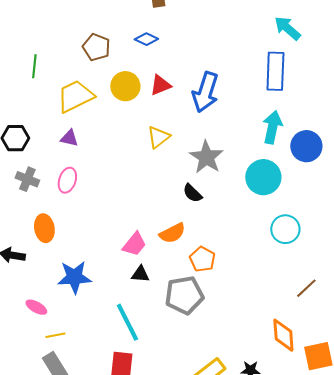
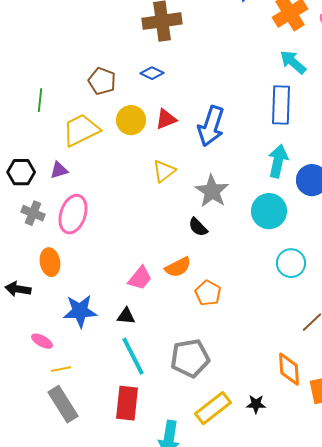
purple triangle: (69, 138) -> (59, 170), moved, turned -30
pink ellipse: (67, 180) -> (73, 214), size x1.5
black triangle: (140, 274) -> (126, 316), moved
gray pentagon: (184, 295) -> (190, 358), moved

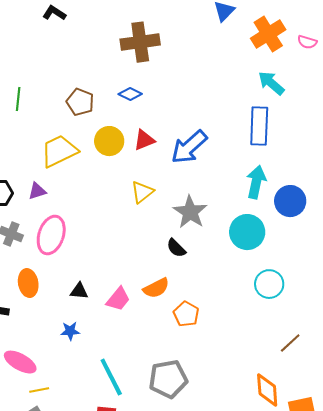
green line: (40, 100) -> (18, 99), moved
blue arrow: (211, 126) -> (189, 147), turned 30
blue star: (80, 311) -> (70, 331), moved, size x0.6
black triangle: (126, 316) -> (79, 291), moved
pink ellipse: (42, 341) -> (20, 362), size x1.5

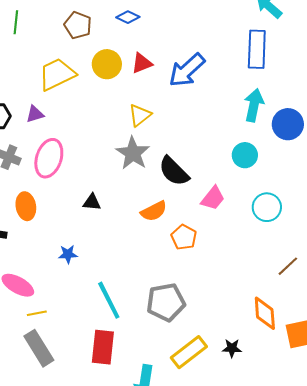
gray star: (190, 212) -> (133, 153), moved
cyan circle: (247, 232) -> (245, 155), size x0.7
black semicircle: (176, 248) -> (174, 171), size x1.6
black triangle: (79, 291) -> (92, 202), moved
pink trapezoid: (118, 299) -> (213, 198), moved

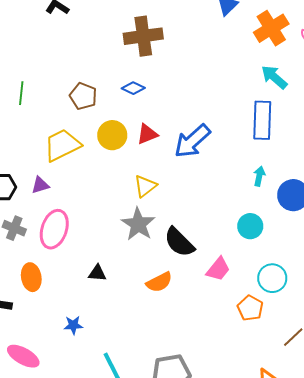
cyan arrow: (254, 105) -> (259, 176), size x0.6
orange pentagon: (184, 237) -> (250, 308), moved

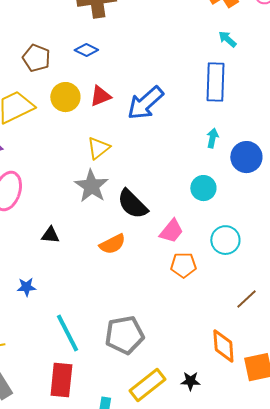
cyan arrow: (274, 77) -> (227, 39), size x0.7
orange pentagon: (250, 308) -> (183, 265), moved, turned -30

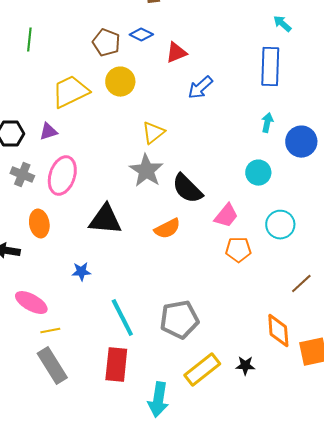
brown pentagon: (36, 58) -> (106, 43), moved
red triangle: (100, 96) -> (176, 53), moved
blue arrow: (145, 103) -> (200, 88), size x0.7
black triangle: (50, 235) -> (105, 220), size x1.8

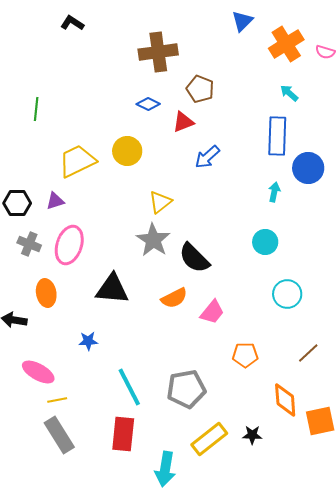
brown pentagon: (106, 43) -> (200, 89), moved
blue circle: (301, 142) -> (308, 168), moved
pink trapezoid: (226, 216) -> (212, 312), moved
orange pentagon: (238, 250) -> (245, 355), moved

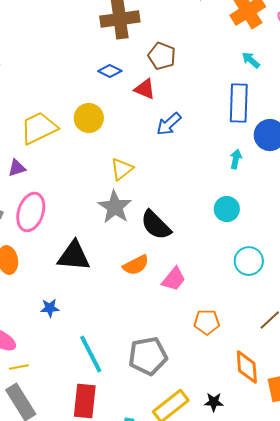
red triangle: (183, 122) -> (145, 89), turned 45

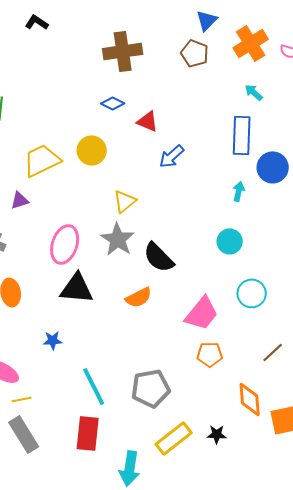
brown pentagon: (162, 56) -> (195, 53), moved
pink ellipse: (31, 212) -> (65, 244), moved
pink trapezoid: (174, 279) -> (202, 313), moved, size x1.4

